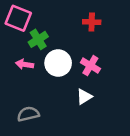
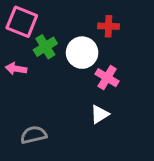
white circle: (58, 63) -> (82, 53), moved
pink arrow: (25, 64) -> (16, 69), moved

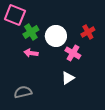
red cross: (108, 26) -> (88, 32), moved, turned -32
pink arrow: (16, 69) -> (31, 53), moved

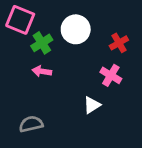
white circle: (56, 36) -> (76, 29), moved
pink cross: (73, 53) -> (111, 75), moved

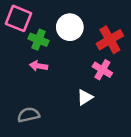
green cross: (42, 43) -> (39, 40), turned -36
red cross: (119, 43) -> (110, 40), size x1.5

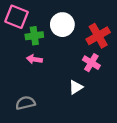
green cross: (39, 40) -> (34, 36), turned -30

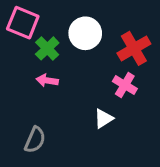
green cross: (34, 36) -> (47, 48), turned -36
gray semicircle: (25, 103) -> (35, 140), turned 126

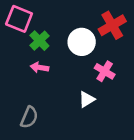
white circle: (85, 33) -> (82, 42), moved
red cross: (134, 48) -> (112, 25), moved

